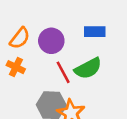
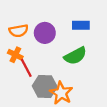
orange semicircle: (20, 38) -> (19, 31), turned 42
red line: (63, 72) -> (26, 68), moved

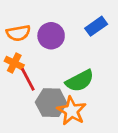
blue rectangle: (81, 25) -> (96, 26), turned -35
green semicircle: (75, 56) -> (80, 81), moved

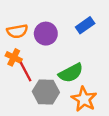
orange star: (72, 111) -> (84, 99), moved

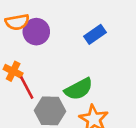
orange semicircle: (17, 31) -> (17, 22), moved
purple circle: (46, 34) -> (36, 32), moved

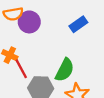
green semicircle: (79, 89) -> (65, 70), turned -35

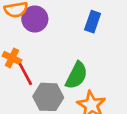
blue rectangle: (78, 24) -> (93, 22), turned -36

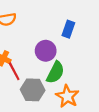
purple circle: (35, 19) -> (46, 51), moved

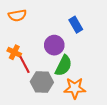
blue rectangle: (68, 29) -> (76, 25), turned -49
orange star: (67, 96) -> (75, 88), turned -30

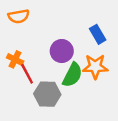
blue rectangle: (76, 25) -> (98, 34), moved
orange star: (75, 88) -> (95, 67), moved

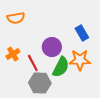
orange cross: (15, 59) -> (13, 54), turned 32
red line: (27, 74) -> (33, 63), moved

